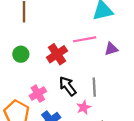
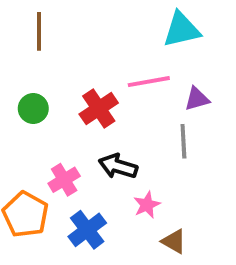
black arrow: (68, 86) -> (118, 166), turned -36
gray line: (94, 87) -> (183, 141), moved

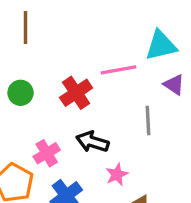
cyan triangle: (182, 30) -> (161, 45), moved
purple triangle: (197, 99) -> (174, 85), moved, turned 50

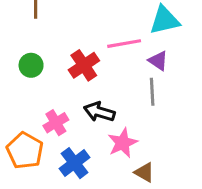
purple triangle: (174, 85) -> (158, 61), moved
pink star: (117, 174) -> (123, 143), size x1.4

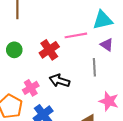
purple triangle: (158, 61) -> (107, 45), moved
pink star: (123, 143) -> (109, 101), moved, turned -30

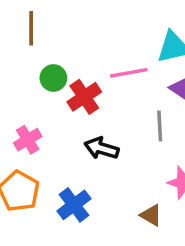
green circle: (14, 50) -> (53, 78), moved
pink cross: (31, 88) -> (28, 140), moved

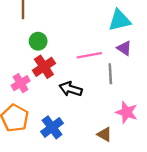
pink line: (129, 73) -> (89, 55), moved
red cross: (84, 97) -> (44, 67), moved

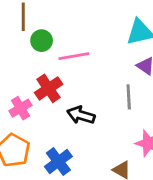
green circle: (38, 41) -> (42, 41), moved
pink line: (89, 55) -> (74, 56), moved

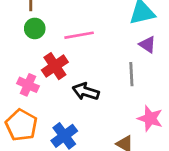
green circle: (42, 41) -> (35, 28), moved
pink cross: (20, 108) -> (28, 85), turned -35

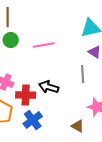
red cross: (55, 66) -> (26, 95), moved, turned 36

